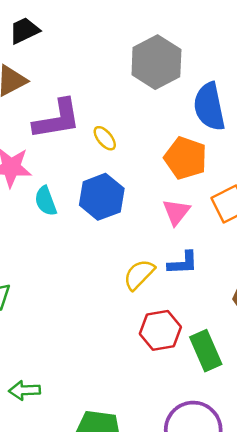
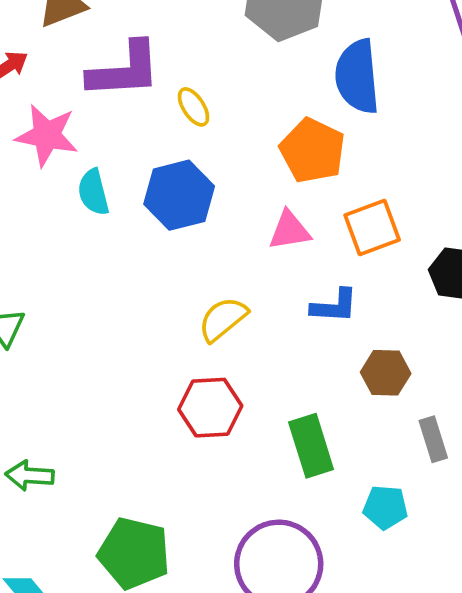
pink triangle: (176, 212) -> (290, 231), turned 36
blue L-shape: (183, 263) -> (334, 306), moved
red hexagon: (160, 330) -> (210, 408), moved

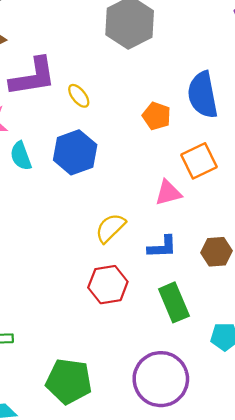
blue semicircle: (357, 77) -> (203, 95), moved
orange pentagon: (312, 151) -> (157, 116), size x0.7
pink triangle: (290, 231) -> (168, 193), moved
blue L-shape: (334, 306) -> (162, 247), moved

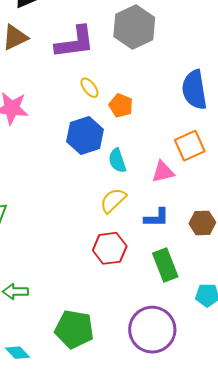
purple L-shape: (33, 77) -> (75, 42), moved
orange pentagon: (157, 116) -> (121, 106), moved
cyan semicircle: (21, 156) -> (117, 160), moved

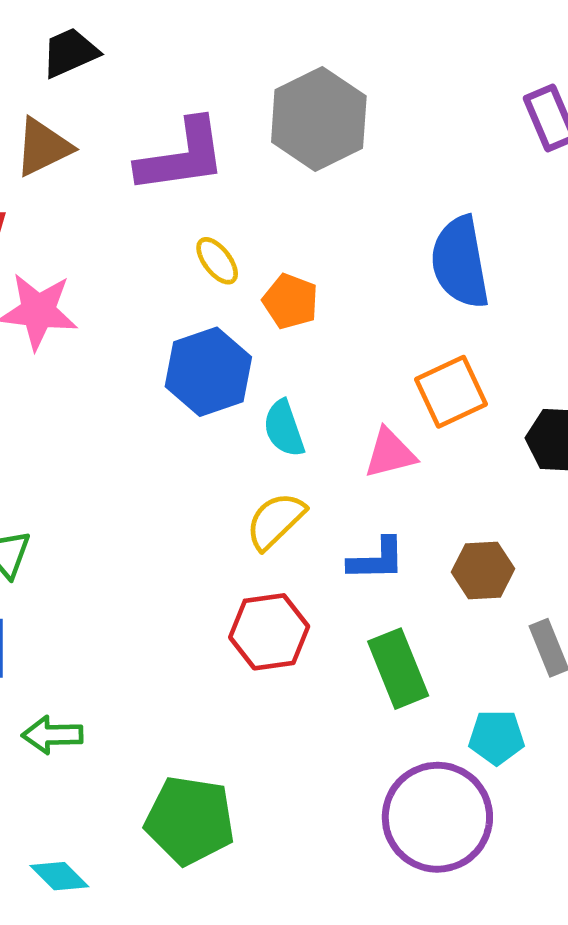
purple circle: (152, 330) -> (437, 817), moved

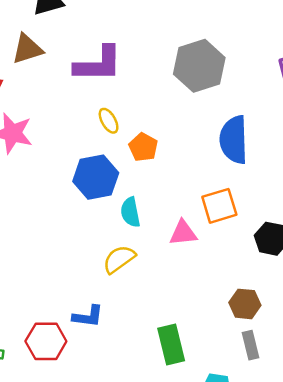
gray hexagon: (319, 119) -> (199, 66), moved
blue L-shape: (377, 559) -> (88, 316), moved
brown hexagon: (483, 570) -> (245, 304), moved
red hexagon: (269, 632) -> (46, 341), moved

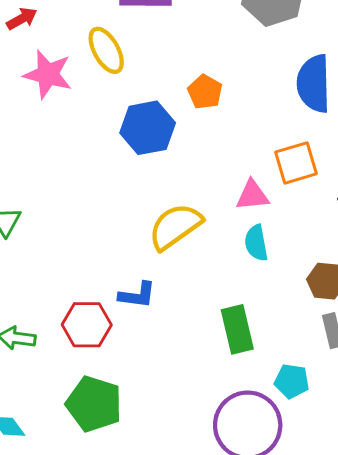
yellow ellipse: (109, 121) -> (106, 50), moved, size x1.5
cyan semicircle: (130, 212) -> (256, 243), moved
yellow semicircle: (119, 259) -> (175, 226), size x1.4

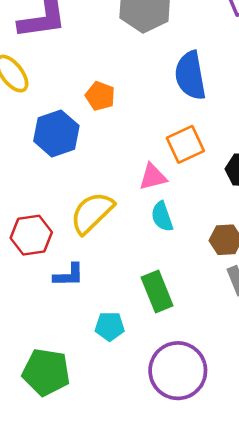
red hexagon: (87, 325) -> (31, 235), moved
cyan pentagon: (292, 381) -> (110, 326), moved

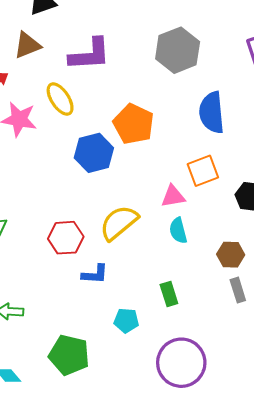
orange pentagon: (100, 96) -> (134, 124), size x1.6
green rectangle: (157, 292) -> (169, 294), size x0.7

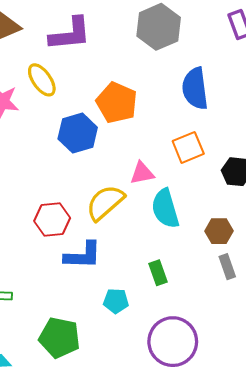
pink triangle: (173, 196) -> (142, 173), moved
cyan semicircle: (178, 231) -> (165, 209), size x1.5
blue L-shape: (95, 274) -> (83, 255), size x1.4

